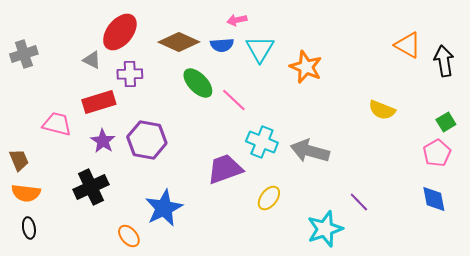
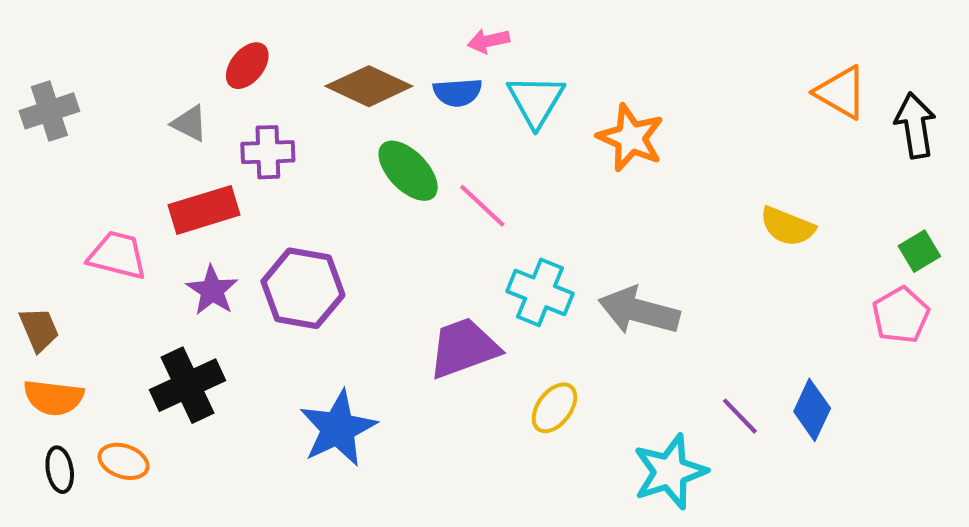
red ellipse: (120, 32) -> (247, 66), size x0.6
blue diamond: (434, 199) -> (812, 410), moved, turned 36
orange ellipse: (129, 236) -> (124, 461), moved, turned -30

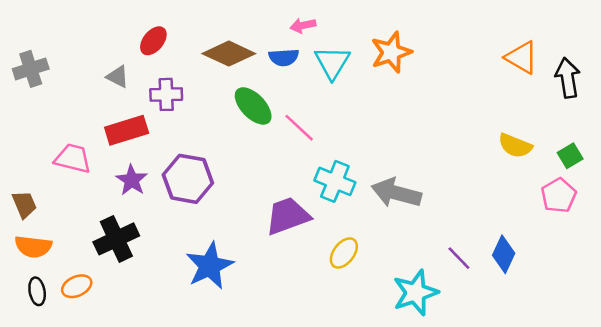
orange star: (631, 138) -> (391, 52), moved, turned 30
yellow semicircle: (787, 226) -> (515, 146), moved
orange ellipse: (124, 461) -> (77, 286), turned -44

